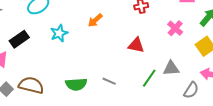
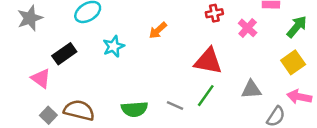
pink cross: (175, 28) -> (248, 28), moved
red triangle: (136, 45) -> (208, 61), size x1.4
green line: (149, 78) -> (206, 96), moved

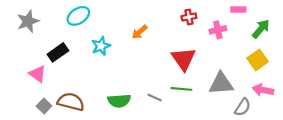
pink cross: (248, 28) -> (218, 30), turned 35
red triangle: (208, 61) -> (184, 59), turned 44
gray triangle: (251, 89) -> (221, 84), size x1.4
green line: (206, 96) -> (181, 89), turned 60

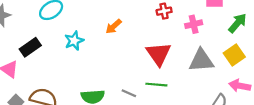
gray triangle: (221, 84) -> (201, 60), moved

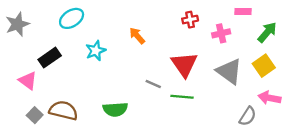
orange arrow: (114, 26) -> (137, 36), turned 91
gray triangle: (201, 60) -> (229, 71), turned 40
gray line: (129, 93) -> (153, 84), moved

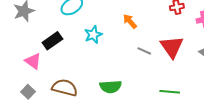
gray line: (153, 84) -> (144, 51), moved
green line: (182, 97) -> (170, 92), moved
gray square: (35, 115) -> (28, 92), moved

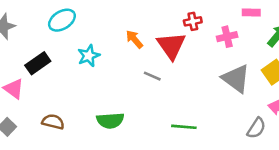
red triangle: (172, 47) -> (171, 46), moved
brown semicircle: (65, 88) -> (53, 122), size x0.7

